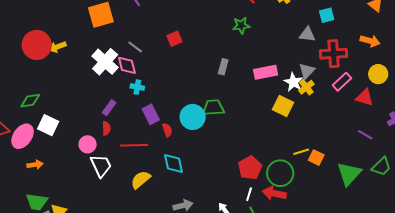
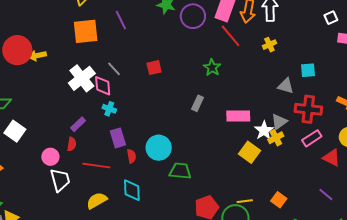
green star: (241, 25) -> (212, 68), moved, turned 30
green trapezoid: (213, 108) -> (180, 171), moved
yellow line: (301, 152) -> (245, 201), moved
orange square: (316, 158) -> (279, 200), moved

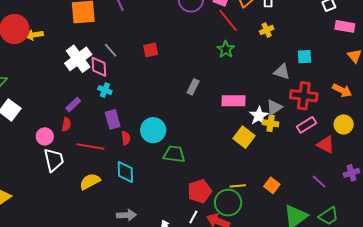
green star: (212, 68) -> (226, 49), moved
yellow cross: (276, 138) -> (271, 123), turned 35

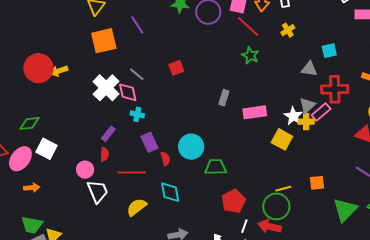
pink rectangle: (234, 101) -> (255, 112), moved
pink rectangle: (307, 125) -> (321, 112), moved
orange square: (272, 185) -> (317, 183), turned -35
red pentagon: (200, 191) -> (234, 201), moved

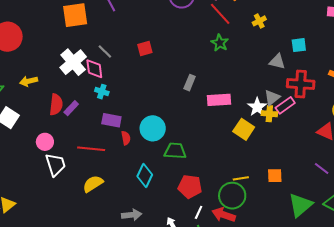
yellow arrow: (59, 71) -> (29, 81), moved
purple rectangle: (149, 142) -> (111, 120), turned -60
red semicircle: (104, 154) -> (56, 105), moved, size x1.5
cyan diamond: (170, 192) -> (145, 176), moved, turned 30
red pentagon: (234, 201) -> (190, 187), turned 30

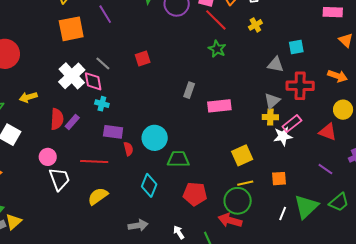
pink rectangle: (285, 105) -> (292, 123), moved
white star: (257, 107) -> (283, 136), moved, turned 30
yellow square: (244, 129) -> (242, 155), moved, turned 35
white line: (199, 212) -> (283, 213), moved

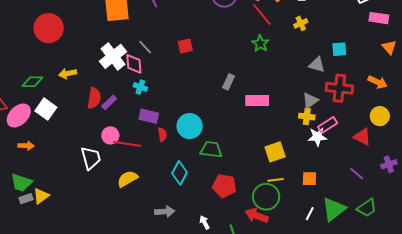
pink circle: (48, 157) -> (110, 135), moved

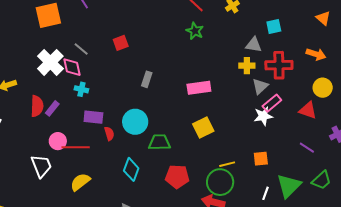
gray rectangle: (228, 82) -> (147, 79), moved
gray triangle: (310, 101) -> (260, 86), moved
yellow cross: (307, 117) -> (247, 66), moved
yellow square: (275, 152) -> (203, 128), moved

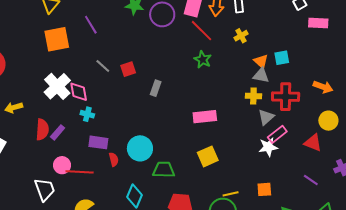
orange triangle: (323, 18) -> (261, 61), moved
gray line: (81, 49) -> (103, 66), moved
gray rectangle: (147, 79) -> (156, 88), moved

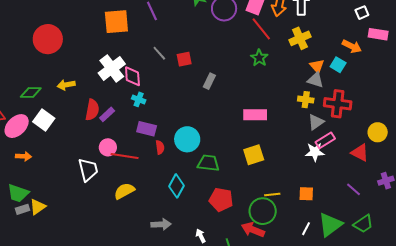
yellow cross: (241, 36) -> (300, 38), size x1.5
cyan square: (282, 58) -> (338, 65), turned 35
orange arrow: (323, 87) -> (352, 46), moved

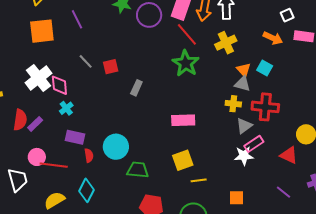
orange arrow: (352, 46) -> (273, 38), moved
green star: (259, 58) -> (186, 63), size x1.5
cyan cross: (139, 99) -> (66, 108), turned 32
cyan diamond: (176, 186) -> (87, 190), moved
yellow line: (272, 194) -> (199, 180), moved

